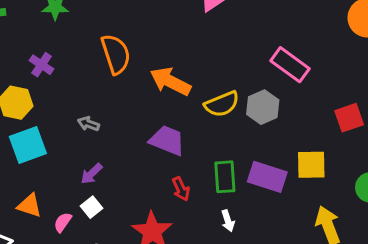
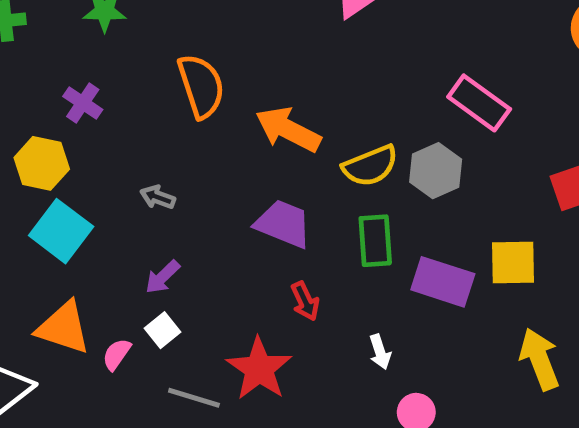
cyan square: (28, 145) -> (61, 231), turned -33
green rectangle: (225, 177) -> (375, 241), moved
orange triangle: (29, 206) -> (63, 328), size x1.4

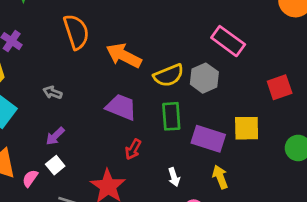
red arrow: (305, 301) -> (133, 149), turned 54
yellow arrow: (539, 359) -> (220, 177), moved, size x0.7

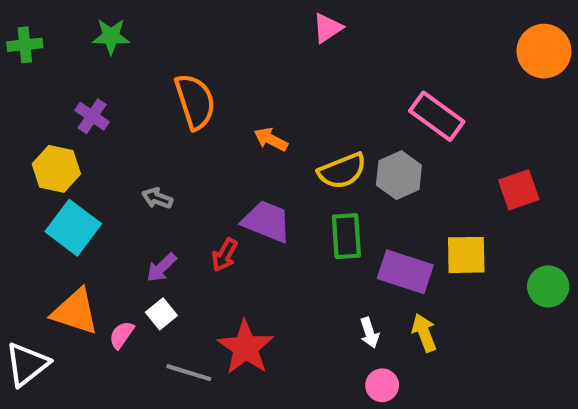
orange arrow: (124, 56) -> (271, 139), size x0.6
red arrow: (133, 149) -> (224, 255), moved
white arrow: (174, 177) -> (370, 333), moved

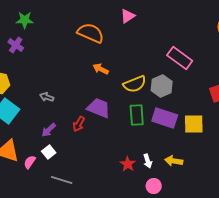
orange semicircle: (195, 102) -> (91, 33), moved, turned -48
purple cross: (92, 116) -> (16, 45), moved
purple rectangle: (405, 272) -> (165, 118), moved
yellow arrow: (424, 333) -> (174, 161), turned -60
red star: (246, 347) -> (128, 164), moved, size x0.6

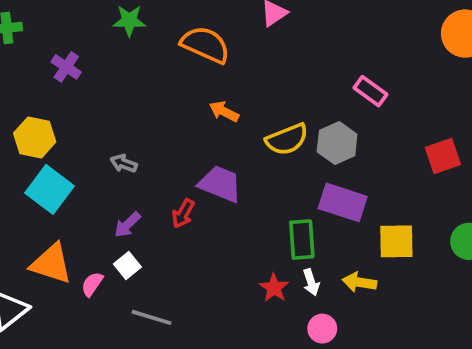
green star: (25, 20) -> (129, 21), moved
pink rectangle: (180, 58) -> (370, 91), size x0.7
green rectangle: (137, 115) -> (302, 240), moved
yellow square: (194, 124) -> (396, 241), moved

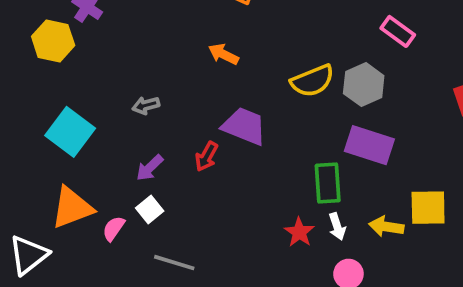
orange arrow: (224, 111) -> (223, 54), moved
yellow hexagon: (35, 137) -> (53, 41), moved
gray arrow: (124, 163) -> (146, 105), turned -35
yellow square: (396, 241) -> (428, 208), moved
orange triangle: (51, 264) -> (72, 208), turned -39

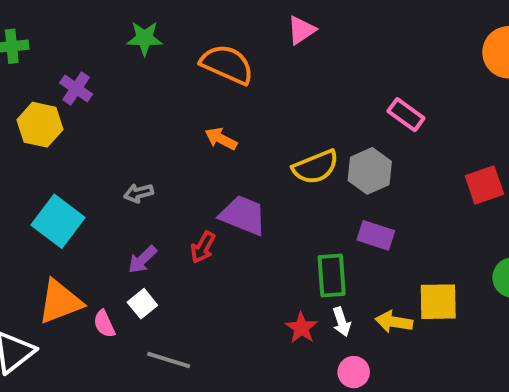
purple rectangle: (369, 145) -> (376, 235), size x0.7
pink semicircle: (114, 228) -> (104, 324), turned -60

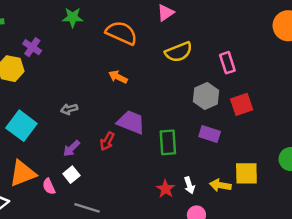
pink rectangle: (406, 115) -> (227, 63), turned 36
yellow semicircle: (315, 167) -> (179, 52), moved
red square: (484, 185) -> (242, 104), moved
green rectangle: (332, 276) -> (168, 142), moved

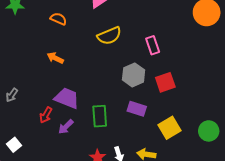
orange semicircle: (121, 33) -> (58, 19), size x0.6
gray arrow: (69, 109) -> (12, 95), moved, turned -40
purple arrow: (71, 148) -> (66, 127), moved
yellow square: (246, 173) -> (170, 128), moved, turned -30

